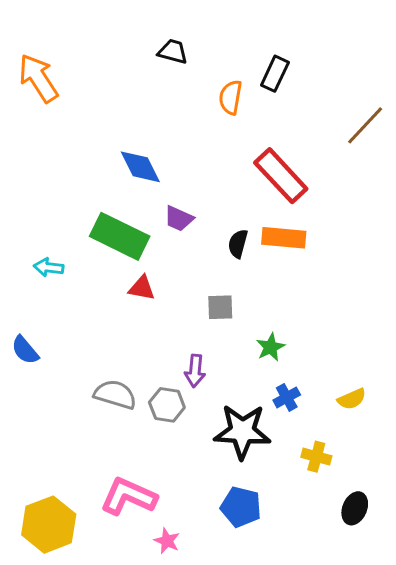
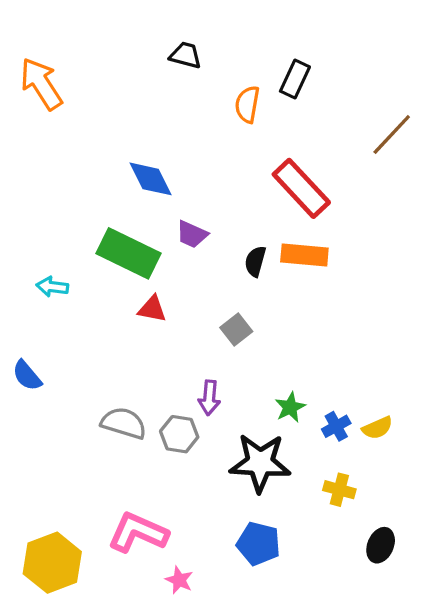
gray square: (220, 307) -> (236, 330), turned -36
green star: (270, 347) -> (290, 407), moved
blue cross: (287, 397) -> (336, 426), moved

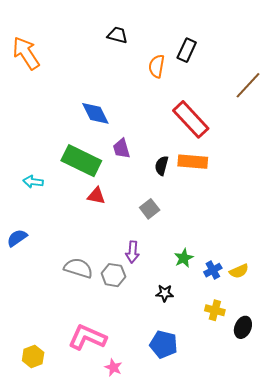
purple trapezoid: (192, 234) -> (121, 149), turned 50
blue semicircle: (27, 376) -> (17, 238), turned 95
black star: (260, 463) -> (165, 293), size x0.5
black ellipse: (381, 545) -> (243, 327), moved
yellow hexagon: (52, 563) -> (33, 356), size x0.6

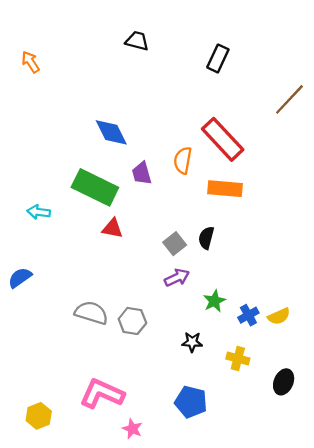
orange arrow: (26, 53) -> (30, 62), size x0.6
orange semicircle: (157, 66) -> (183, 160), moved
black semicircle: (162, 166) -> (206, 238), moved
purple arrow: (132, 252) -> (177, 278), moved, turned -120
yellow cross: (215, 310) -> (238, 358), moved

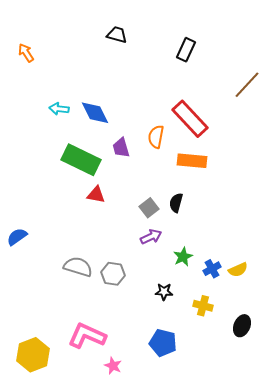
cyan arrow: (39, 212) -> (59, 109), moved
yellow hexagon: (39, 416) -> (33, 355), size x1.5

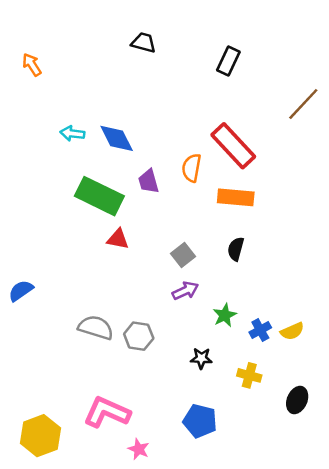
black semicircle: (176, 203) -> (236, 249), moved

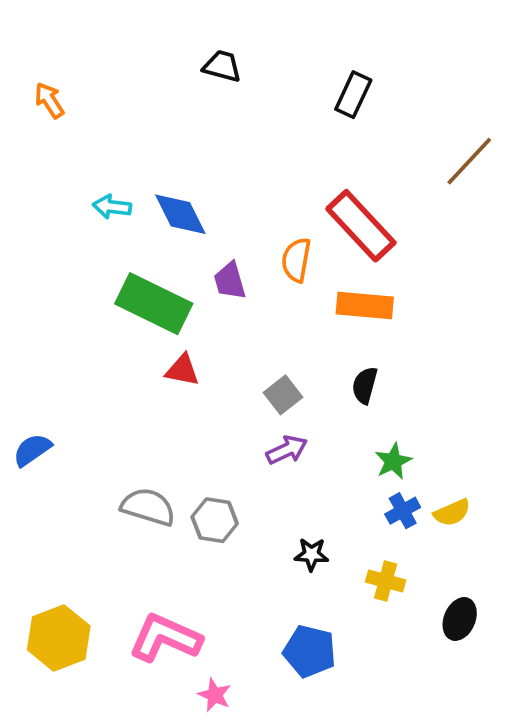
green star: (225, 315) -> (393, 461), moved
yellow hexagon: (40, 436) -> (59, 638), moved

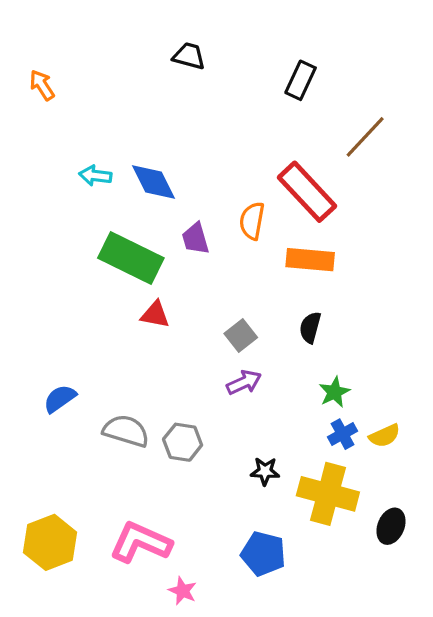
brown line: (469, 161) -> (365, 137), moved
blue semicircle: (32, 450) -> (60, 399), moved
yellow cross: (386, 581) -> (328, 494), size x1.8

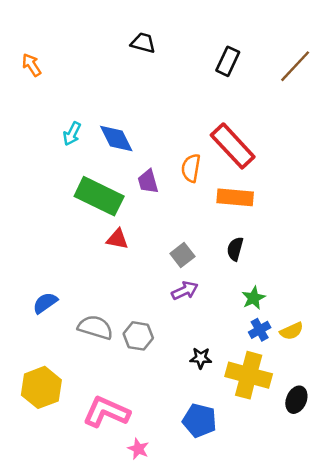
brown line: (365, 137) -> (295, 66), moved
cyan arrow: (95, 176) -> (72, 134), turned -70
yellow hexagon: (50, 542) -> (41, 387), moved

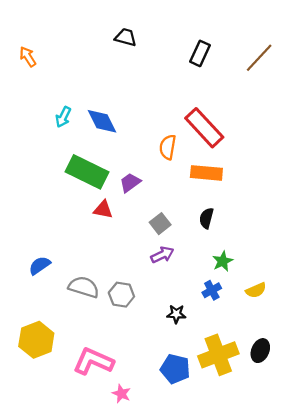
purple trapezoid: (148, 181) -> (130, 183), moved, turned 70
blue cross: (260, 330) -> (212, 290), moved
yellow cross: (249, 375) -> (218, 355), moved, turned -36

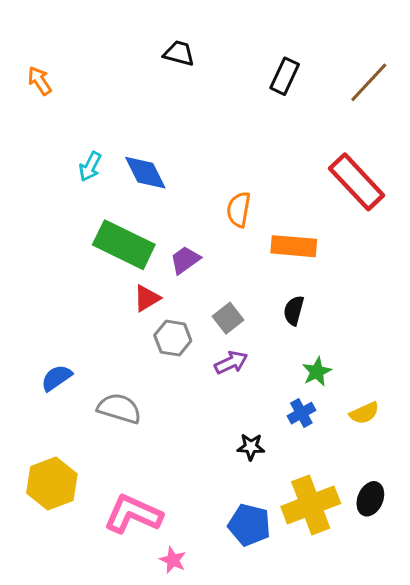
red rectangle: (204, 128) -> (357, 182), moved
red triangle: (103, 210) -> (147, 298), turned -42
gray hexagon: (121, 295) -> (173, 338), moved

